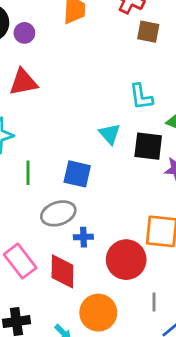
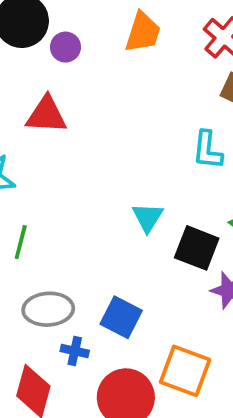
cyan L-shape: (141, 97) -> (207, 150), moved
blue square: (77, 174) -> (121, 317), moved

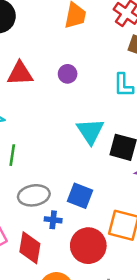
purple circle: (65, 47) -> (68, 74), moved
cyan triangle: (148, 217) -> (90, 131), size x1.4

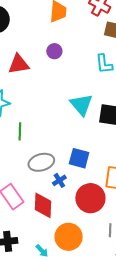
purple circle: (68, 74) -> (54, 51), moved
blue cross: (53, 220) -> (59, 180), turned -32

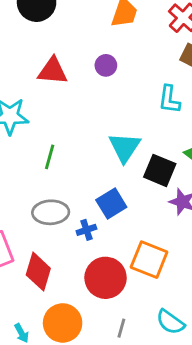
green line: (20, 131) -> (50, 157), moved
blue square: (79, 158) -> (111, 204), moved, turned 30
blue cross: (59, 180) -> (86, 230), moved

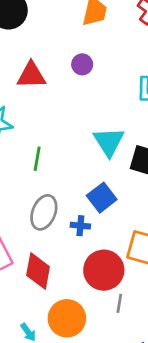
gray ellipse: (51, 212) -> (44, 212), turned -60
blue cross: (86, 230) -> (80, 226), turned 30
gray line: (121, 328) -> (119, 303), moved

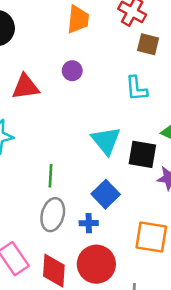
green line: (37, 159) -> (50, 176), moved
red circle: (104, 270) -> (96, 264), moved

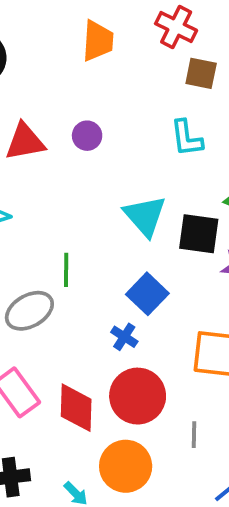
purple circle: (72, 71) -> (87, 136), moved
gray ellipse: (53, 215) -> (29, 311), moved, turned 48
blue cross: (89, 223) -> (124, 337), turned 36

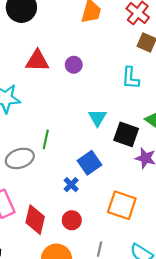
cyan triangle: (145, 216) -> (97, 118), size x0.7
red circle: (138, 396) -> (72, 220), size x0.6

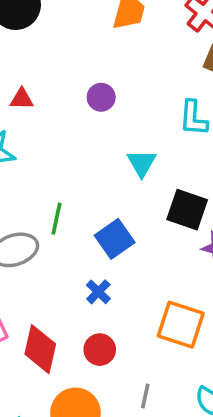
red triangle: (37, 61) -> (22, 99), moved, size x0.6
cyan triangle: (97, 118) -> (142, 163), moved
blue square: (90, 163) -> (115, 239), moved

